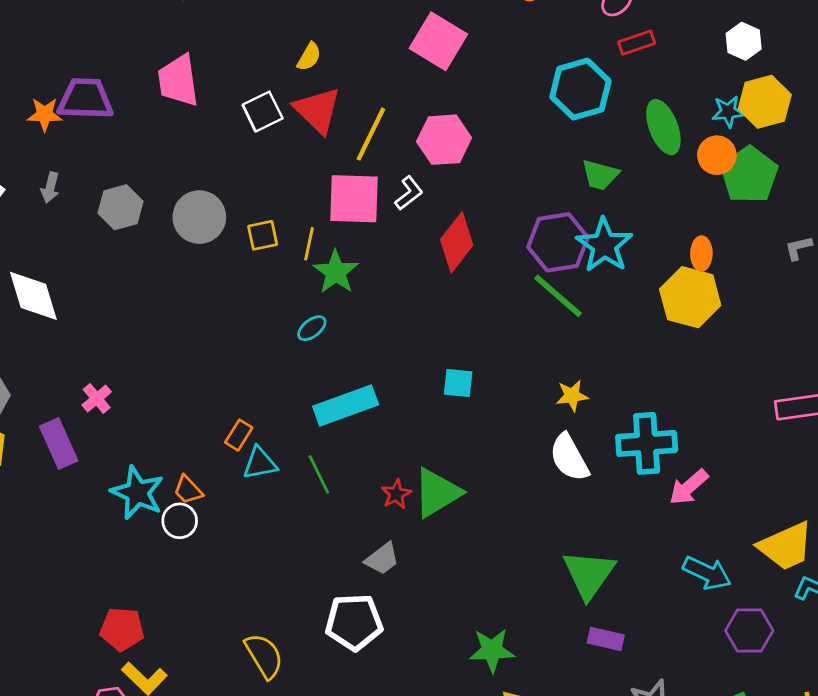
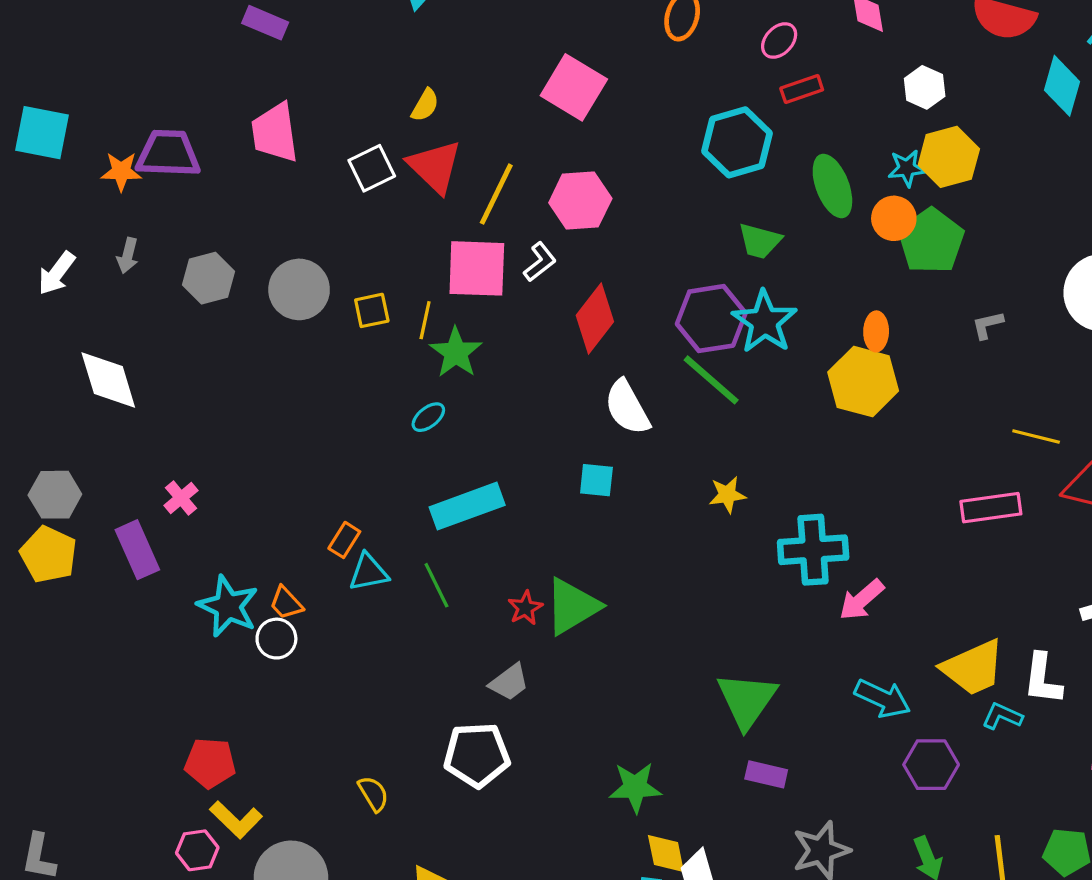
white semicircle: (569, 458) -> (627, 407), moved
yellow semicircle: (264, 656) -> (373, 794), size x0.7

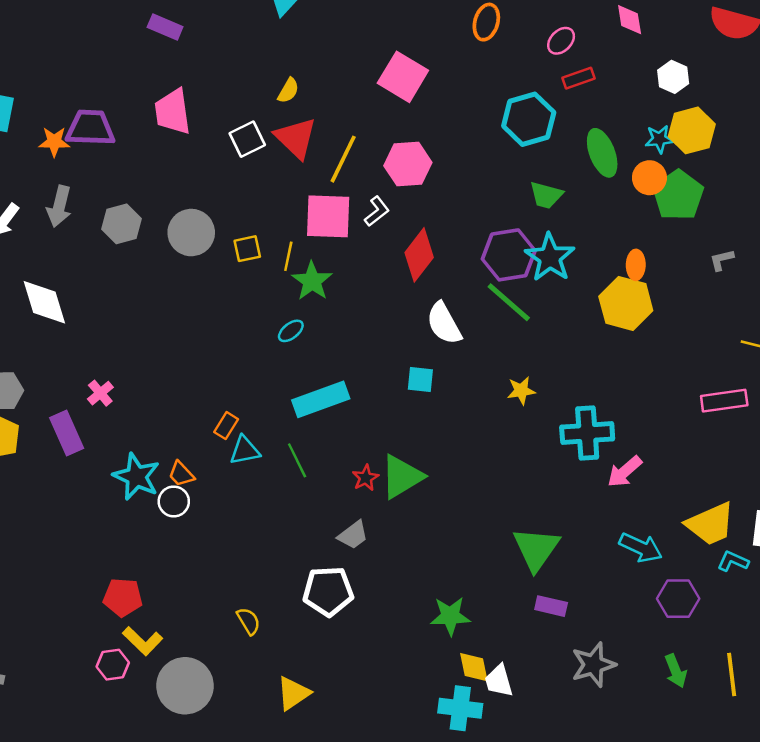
gray arrow: (128, 255) -> (59, 206), size x1.5

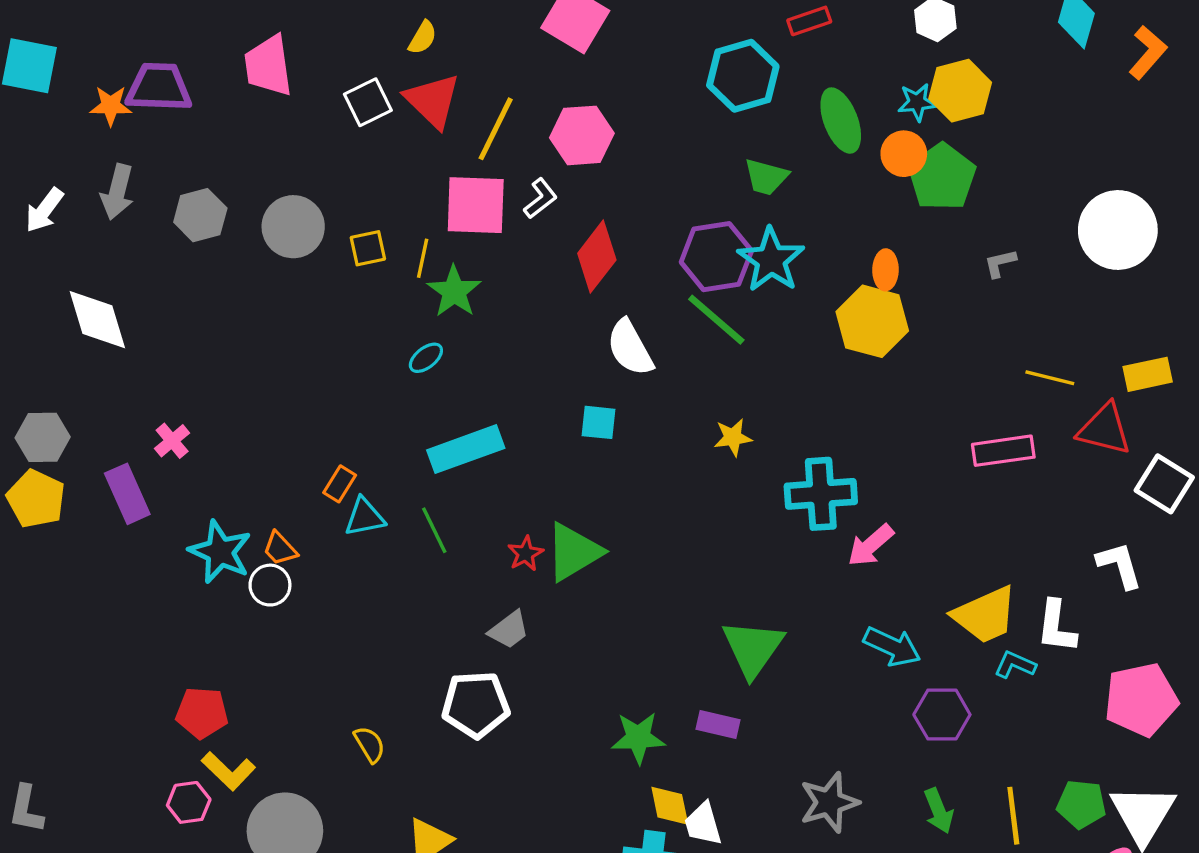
purple rectangle: (551, 606) -> (718, 724), moved

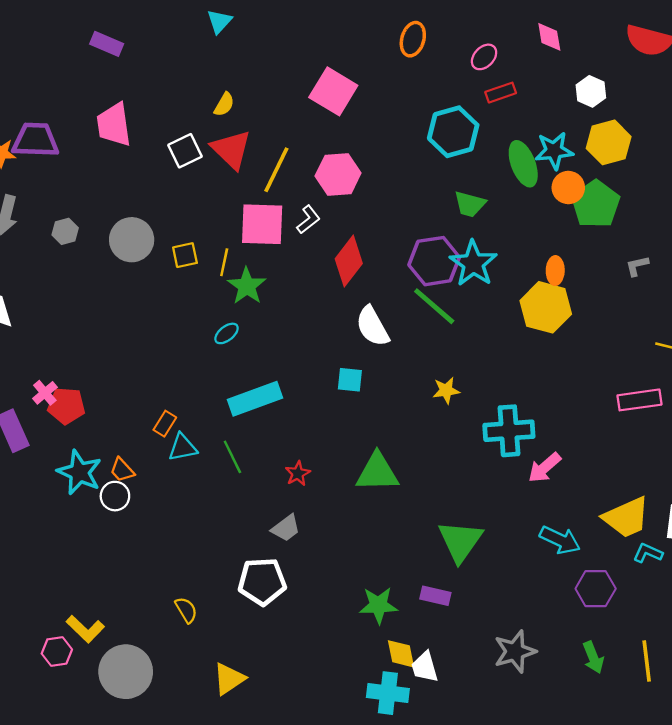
cyan star: (917, 102) -> (554, 151), moved, size x1.4
gray hexagon: (200, 215) -> (65, 231), size x0.7
green triangle: (574, 552) -> (377, 472), moved, turned 30
red pentagon: (202, 713) -> (66, 406), moved

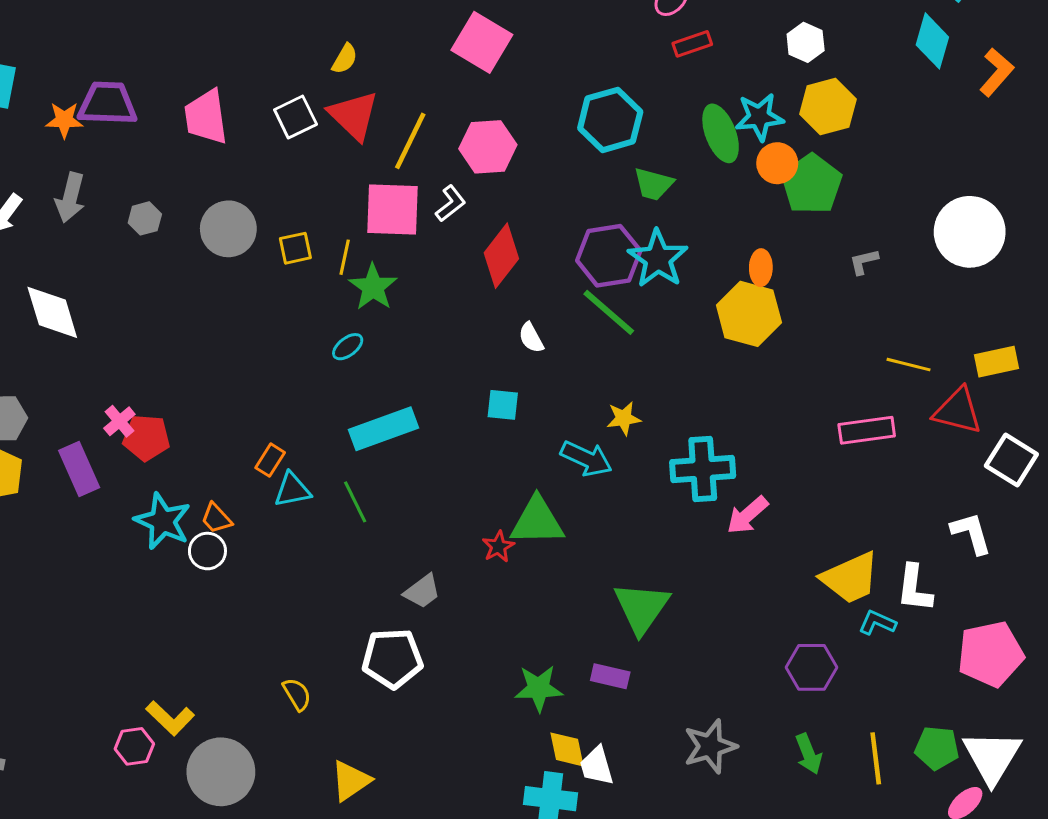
pink trapezoid: (114, 125) -> (206, 117), moved
cyan hexagon: (453, 132) -> (610, 120), moved
white semicircle: (372, 326) -> (531, 338), size x0.6
red star: (298, 473) -> (498, 547), moved
cyan arrow: (560, 540) -> (586, 459), moved

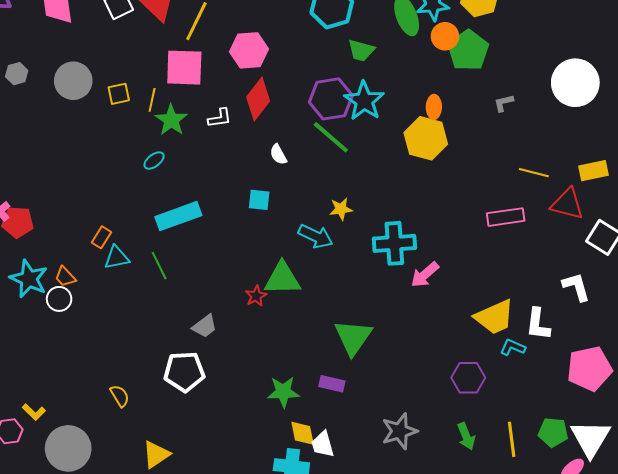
pink hexagon: (488, 147) -> (249, 50), moved
white L-shape: (451, 203) -> (220, 118), moved, turned 30
yellow L-shape: (170, 718) -> (34, 412), size x0.7

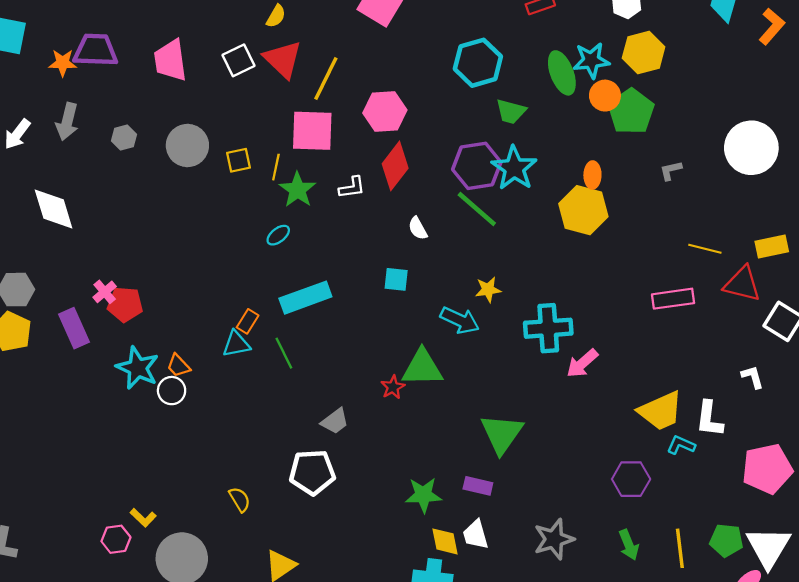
orange rectangle: (102, 237) -> (248, 321), moved
white L-shape: (576, 287) -> (752, 377), size x0.7
white trapezoid: (323, 444) -> (476, 535), moved

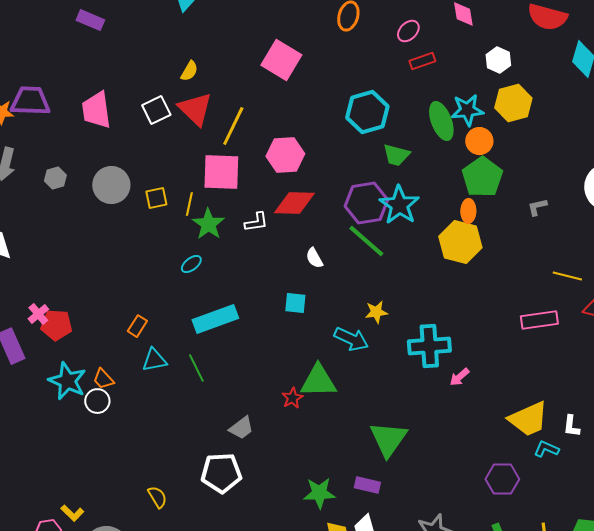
green pentagon: (631, 111) -> (482, 177), moved
red diamond: (395, 166) -> (294, 203), turned 54
orange rectangle: (248, 321) -> (137, 326), moved
pink arrow: (582, 363) -> (459, 377), size x0.7
white L-shape: (709, 419) -> (571, 426), size x0.7

